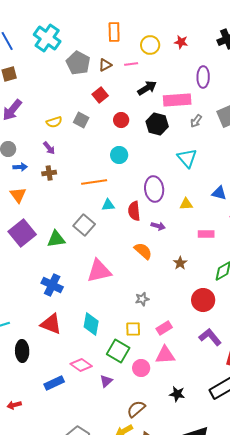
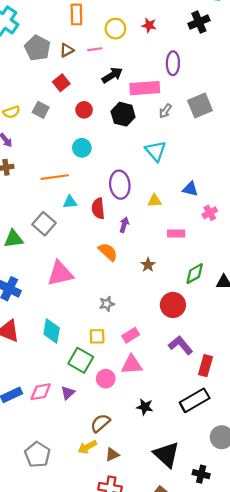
purple arrow: (158, 226) -> (124, 225), turned -88
pink diamond: (81, 365) -> (41, 392), moved, turned -45

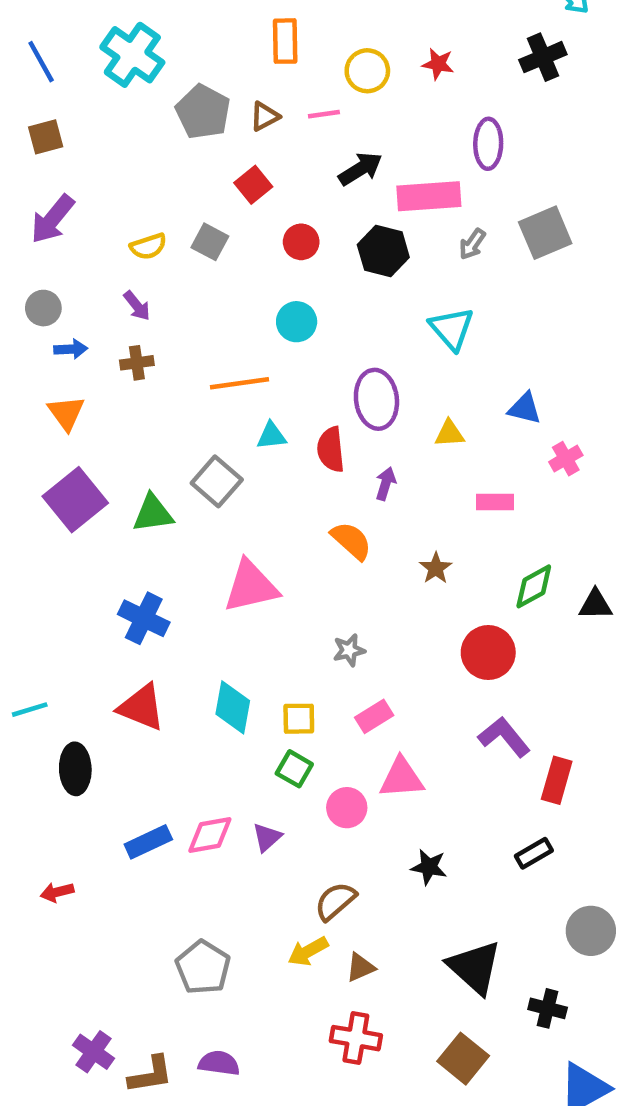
pink rectangle: (131, 335) -> (374, 716), moved
yellow square: (97, 336) -> (299, 719), moved
green square: (81, 360) -> (294, 769), size x0.7
black rectangle: (195, 400) -> (534, 853), size x0.6

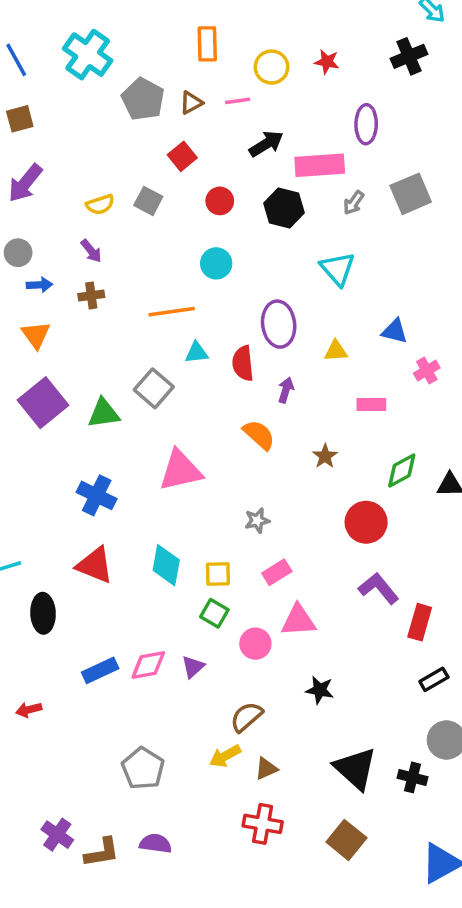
black rectangle: (534, 853) -> (434, 679), moved
black cross: (548, 1008) -> (413, 777), moved

